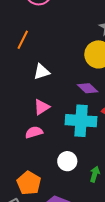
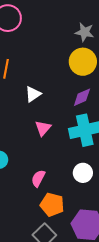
purple diamond: (88, 88) -> (82, 97), turned -50
pink semicircle: (34, 132) -> (38, 178), moved, turned -30

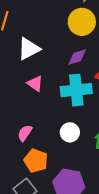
white triangle: (33, 94) -> (29, 49), size x1.4
pink triangle: (43, 128) -> (35, 84), turned -42

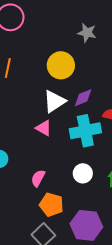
yellow circle: (82, 22) -> (61, 65), moved
white triangle: (29, 49) -> (54, 101), moved

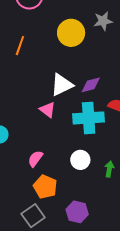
gray star: (87, 33) -> (103, 21), turned -30
yellow circle: (61, 65) -> (71, 33), moved
purple hexagon: (86, 225) -> (77, 212), size x0.7

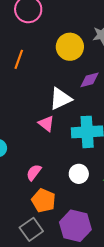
purple diamond: (91, 85) -> (90, 80), moved
purple hexagon: (77, 212) -> (75, 226), size x1.4

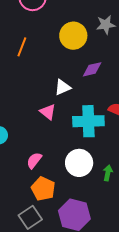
white triangle: (60, 99) -> (63, 87), size x0.7
white circle: (79, 174) -> (79, 163), size x1.4

